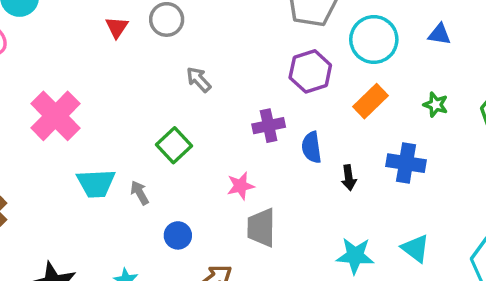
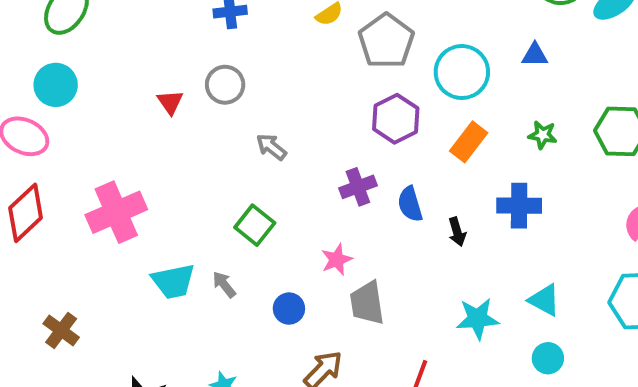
pink cross: (55, 116) -> (116, 212), turned 30
blue circle: (178, 235) -> (289, 309), moved

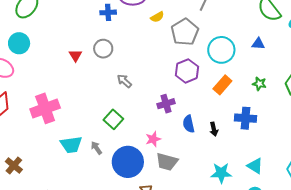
blue semicircle: (410, 204) -> (189, 124), moved
gray trapezoid: (367, 303) -> (167, 162), turned -70
blue circle: (289, 309) -> (128, 162), size x2.0

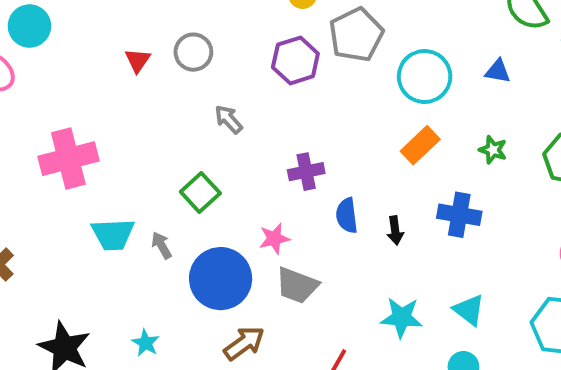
purple hexagon: (187, 71) -> (295, 60), moved

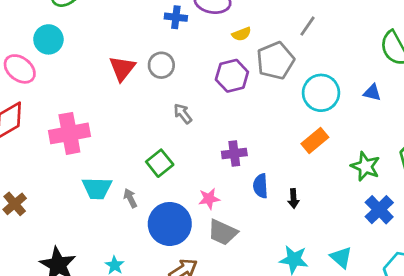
red triangle: (138, 60) -> (122, 68), size x1.5
green star: (493, 150) -> (365, 166), moved, size x1.5
blue cross: (459, 215) -> (379, 210), moved, turned 32

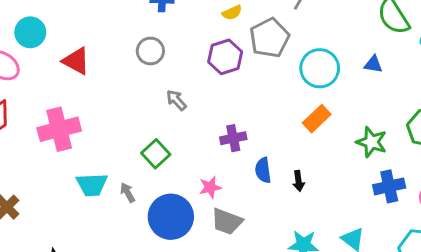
red triangle: (122, 68) -> (76, 61), moved, turned -36
blue cross: (379, 210) -> (389, 186), turned 36

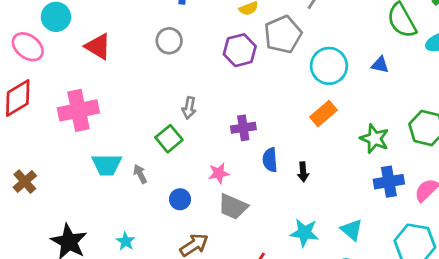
gray arrow: (176, 100) -> (189, 108), moved, turned -130
blue circle: (171, 217) -> (180, 199), size x0.5

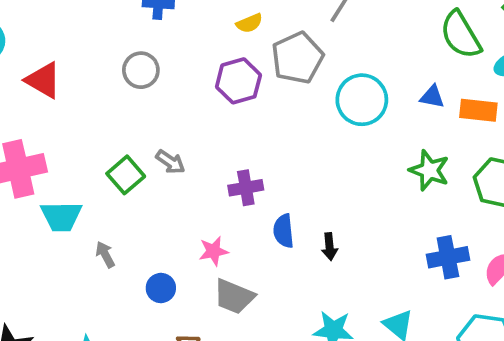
gray arrow: (189, 108) -> (170, 162), turned -65
orange rectangle: (324, 114) -> (478, 110), moved, turned 48
green square: (169, 139) -> (126, 175), moved
green star: (374, 139) -> (429, 170), moved
cyan trapezoid: (107, 165) -> (61, 216), moved

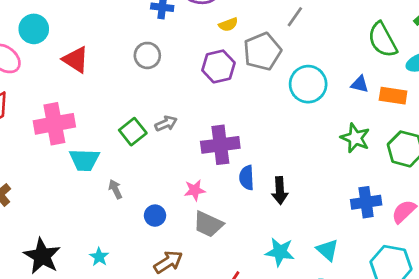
gray arrow: (170, 162) -> (166, 124), turned -60
purple cross: (246, 188) -> (220, 145), size x1.5
black arrow: (330, 246) -> (280, 191), size x1.4

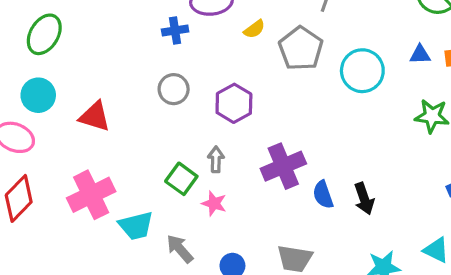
purple hexagon: (218, 66) -> (234, 103), moved
gray arrow: (166, 124) -> (216, 159), turned -50
gray arrow: (115, 189) -> (180, 249), size x1.4
pink star: (195, 190) -> (214, 203), moved, turned -30

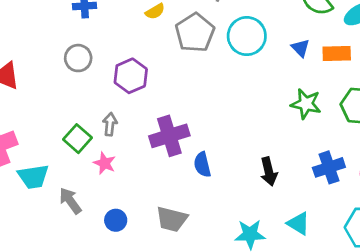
blue triangle: (420, 54) -> (301, 48), turned 42
cyan circle: (362, 71) -> (247, 36), moved
black arrow: (364, 199) -> (269, 172), moved

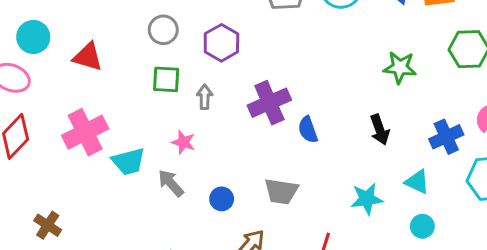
green star: (306, 104) -> (400, 67), moved
green square: (77, 139) -> (166, 79), moved, turned -32
pink star: (104, 163) -> (183, 142), moved
blue cross: (329, 167) -> (446, 137), moved

